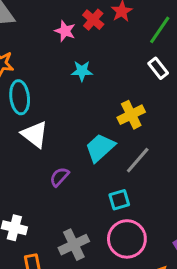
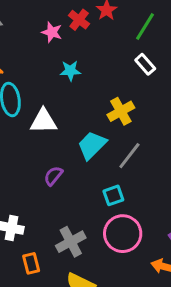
white triangle: (35, 134) -> (43, 121), moved, turned -36

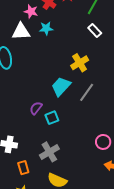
cyan star: (70, 71) -> (46, 28), moved
white triangle: (43, 121) -> (21, 32), moved
cyan square: (113, 195) -> (52, 118), moved
pink circle: (123, 234) -> (103, 142), moved, size x0.6

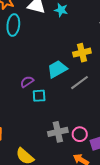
gray cross: (49, 152) -> (58, 132), moved

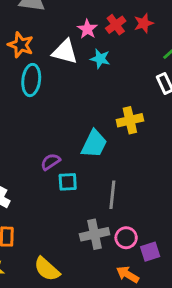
cyan trapezoid: (57, 69) -> (94, 144), turned 145
gray line: (79, 83) -> (112, 195), moved, turned -48

